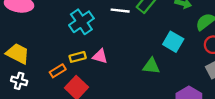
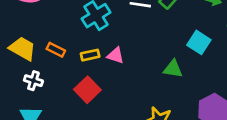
orange rectangle: (58, 71) -> (56, 50), moved, turned 56
white cross: (19, 81) -> (33, 81), moved

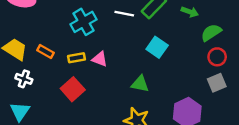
cyan square: (199, 42) -> (157, 47), moved
green triangle: (173, 69) -> (140, 84), moved

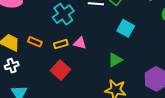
white cross: (24, 79) -> (12, 66), moved, turned -32
green triangle: (140, 84) -> (115, 60), turned -35

